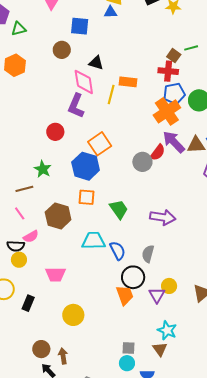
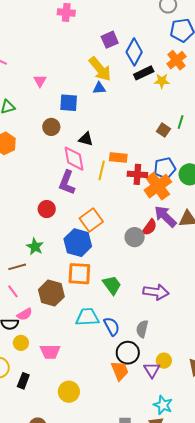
green line: (191, 48) -> (181, 122), turned -56
red cross: (168, 71) -> (137, 174), moved
orange square: (86, 197) -> (79, 274), size x1.4
yellow circle: (19, 260) -> (21, 343), moved

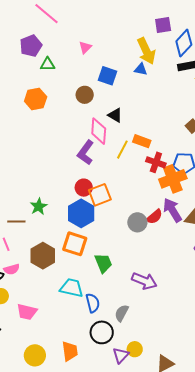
red circle: (47, 209) -> (84, 188), moved
orange trapezoid: (120, 371) -> (70, 351), moved

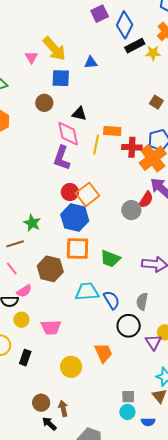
yellow arrow: (146, 51) -> (54, 49), moved
green trapezoid: (103, 263) -> (110, 259), turned 150

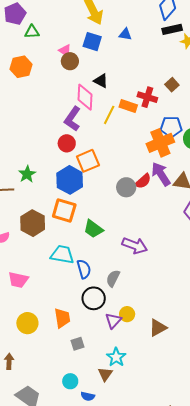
pink triangle: (31, 57) -> (65, 51), moved, turned -40
brown square: (156, 102) -> (172, 85), moved
red cross: (132, 147) -> (147, 97), moved
red circle: (70, 192) -> (67, 143), moved
gray square: (128, 397) -> (77, 344), moved, turned -32

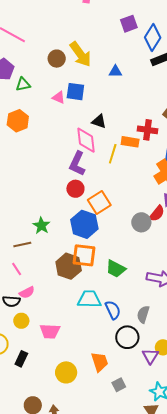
blue square: (92, 42) -> (75, 92), moved
brown circle: (70, 61) -> (57, 59), moved
brown hexagon: (33, 223) -> (69, 266), moved

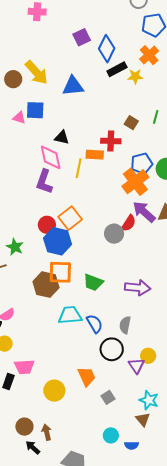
blue triangle: (115, 71) -> (73, 86), size x1.6
red circle: (75, 189) -> (47, 225), moved
pink trapezoid: (50, 331) -> (24, 367), moved

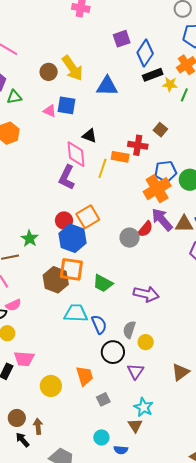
green line: (156, 117) -> (184, 95), moved
yellow circle: (148, 356) -> (146, 342), moved

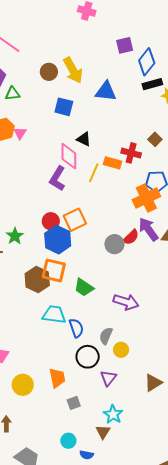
pink triangle: (50, 111) -> (20, 133), moved, turned 32

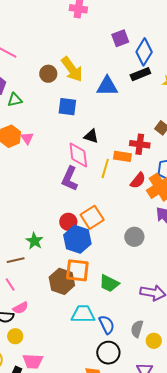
black rectangle: (152, 84) -> (140, 74), moved
red semicircle: (131, 237) -> (138, 180), moved
black circle: (88, 357) -> (108, 353), moved

